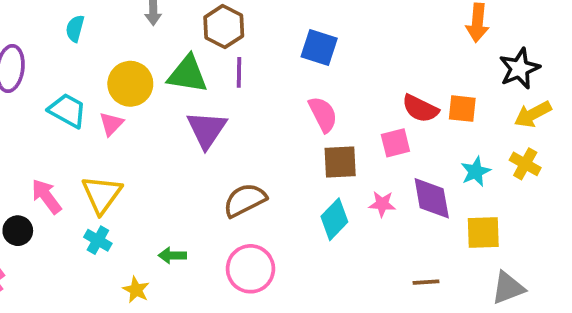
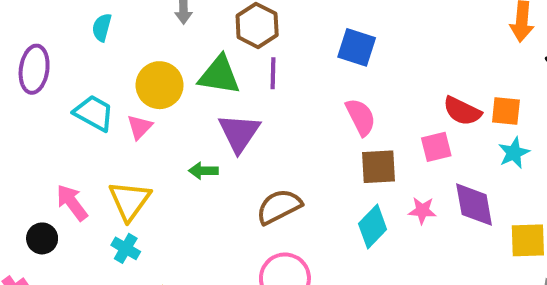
cyan star: (476, 172) -> (514, 153), moved
green arrow: (172, 255) -> (203, 171), moved

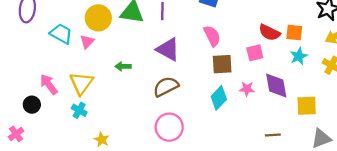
purple triangle: (239, 133) -> (168, 49), moved, turned -35

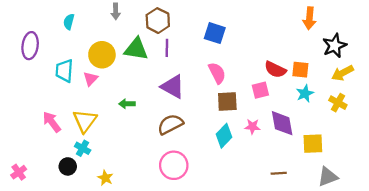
cyan trapezoid: (61, 34) -> (64, 71), turned -115
black circle: (32, 105) -> (68, 166), moved

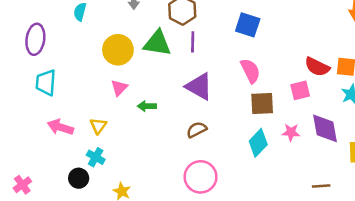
cyan trapezoid: (64, 71) -> (46, 83), moved
pink triangle: (91, 79) -> (119, 88), moved
yellow triangle: (85, 121) -> (98, 126), size x0.6
pink arrow: (52, 122) -> (60, 127), turned -35
brown semicircle: (170, 124) -> (197, 130), size x0.7

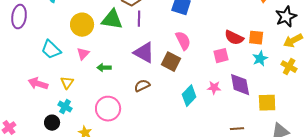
cyan trapezoid: (46, 83) -> (51, 50), moved, turned -50
brown square: (262, 103) -> (171, 62), moved, turned 30
pink circle: (201, 177) -> (108, 109), moved

